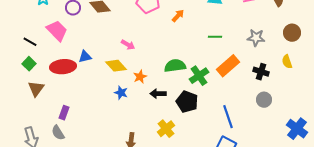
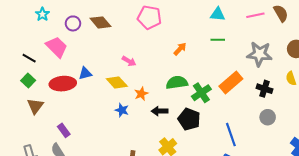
orange arrow: (178, 16) -> (180, 49), moved
green line: (215, 37) -> (218, 40), moved
gray star: (256, 38) -> (259, 54), size x1.4
purple rectangle: (64, 113) -> (64, 130), turned -56

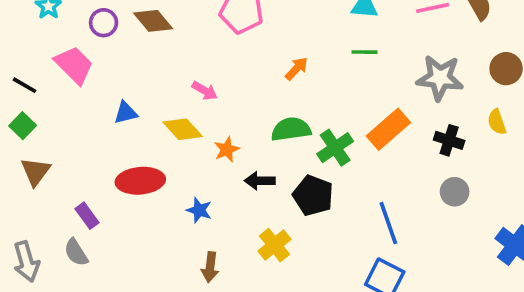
red ellipse: (63, 84) -> (140, 181), moved
blue star: (122, 110) -> (199, 210), moved

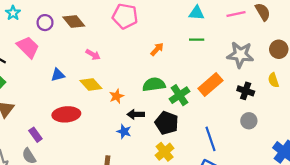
pink arrow: (205, 91) -> (93, 55), moved
blue star: (199, 210) -> (124, 131), moved
yellow cross: (274, 245) -> (165, 152), moved

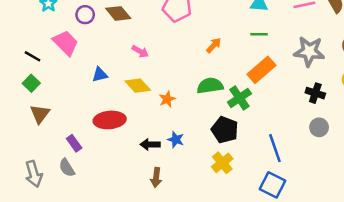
orange rectangle: (210, 84) -> (261, 70), moved
black arrow: (136, 114) -> (150, 144), moved

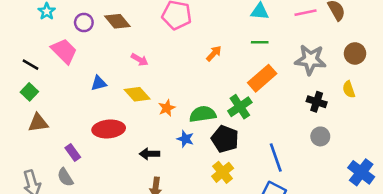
green semicircle: (210, 86) -> (203, 114), moved
brown triangle: (40, 114) -> (38, 123), turned 45
blue star: (176, 140) -> (185, 139), moved

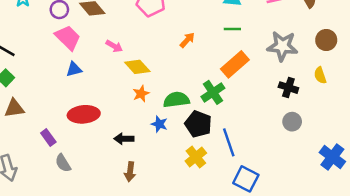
pink trapezoid: (64, 51) -> (68, 38), moved
yellow diamond: (137, 94) -> (137, 67), moved
blue line: (276, 157) -> (229, 142), moved
gray semicircle: (65, 177) -> (63, 163), moved

